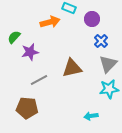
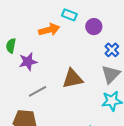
green semicircle: (14, 37) -> (11, 46), turned -32
blue cross: (101, 41) -> (112, 50), moved

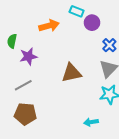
cyan rectangle: (69, 15) -> (77, 11), moved
gray line: (38, 91) -> (23, 85), moved

